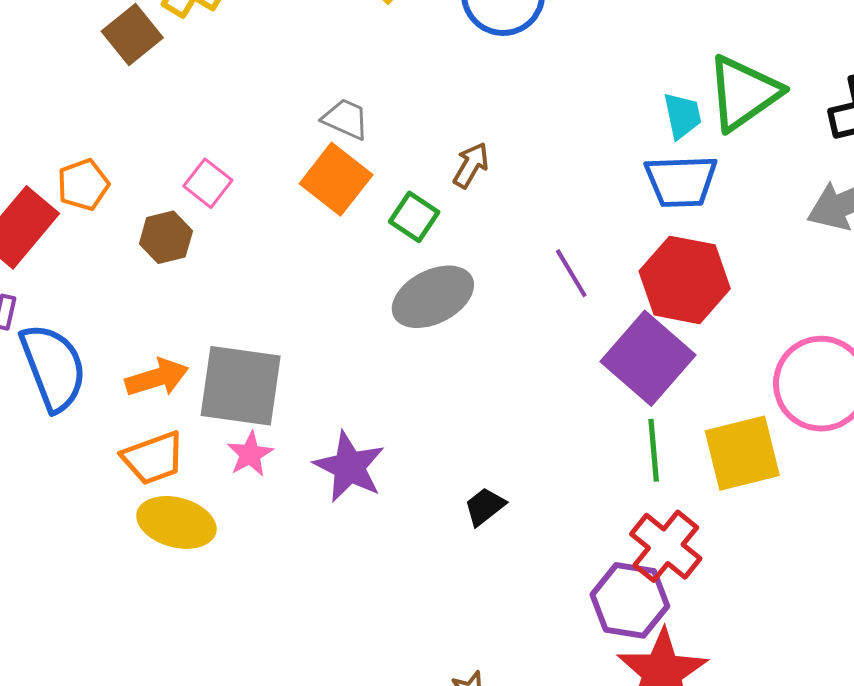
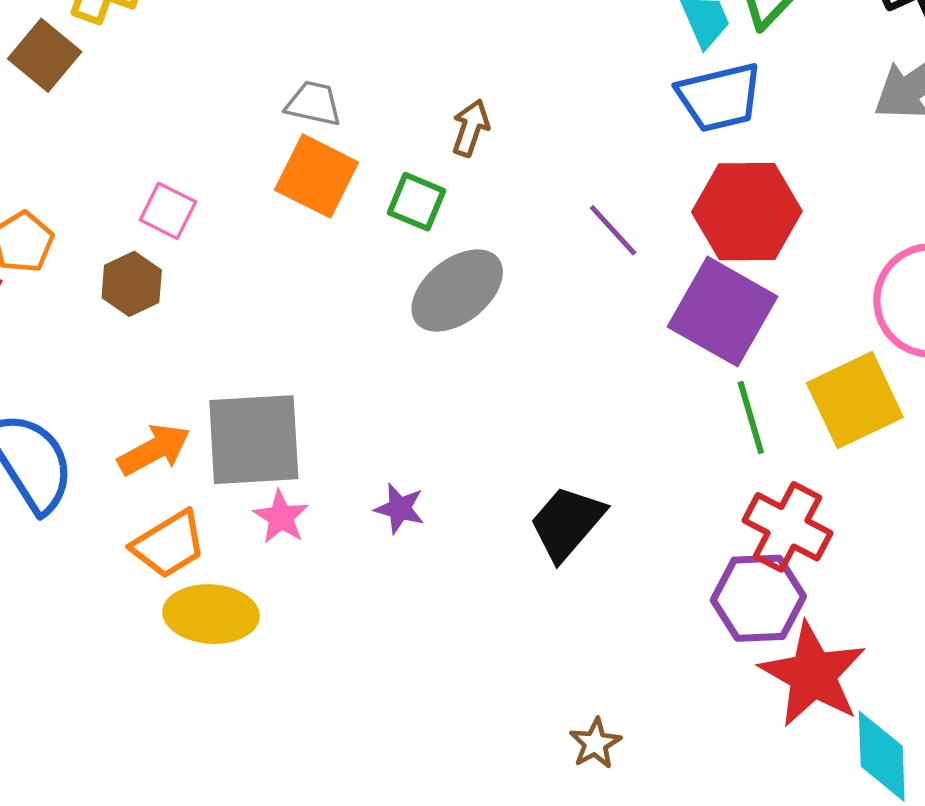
purple star: (349, 467) -> (400, 509), size x0.6
black trapezoid: (485, 506) -> (567, 523), size x1.6

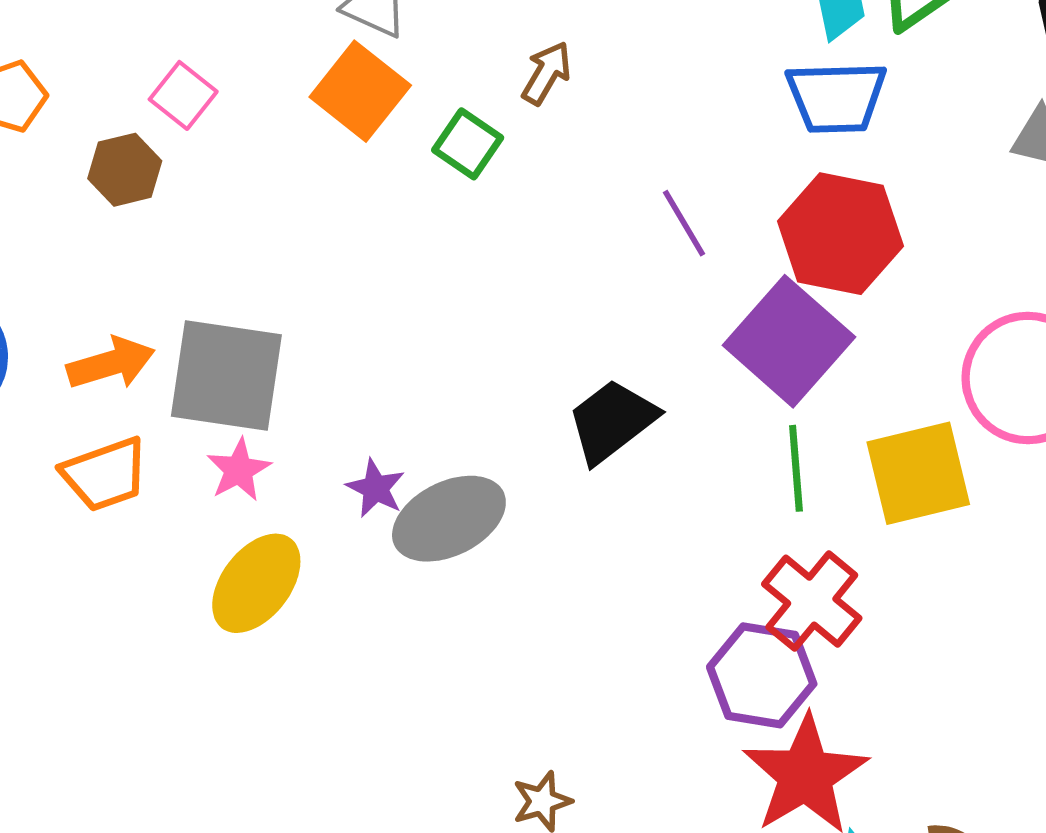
gray ellipse: (457, 290) -> (449, 519), moved
black trapezoid: (567, 523) -> (612, 421), moved
yellow ellipse: (211, 614) -> (256, 583), moved, turned -68

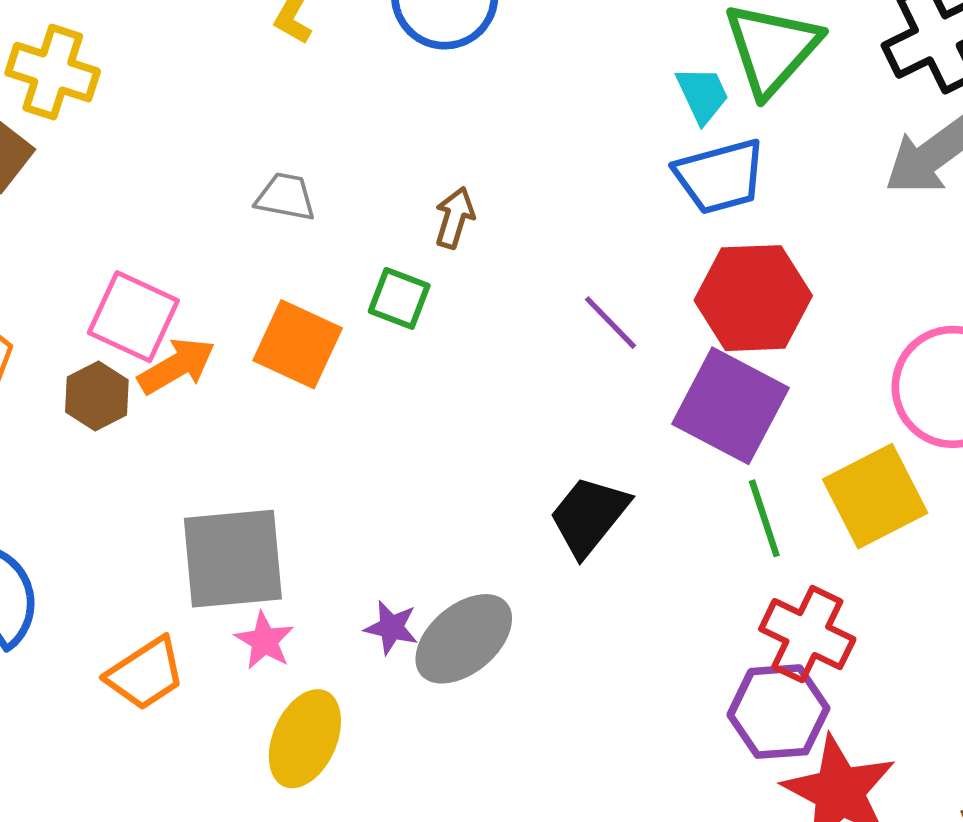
orange square: (360, 91) -> (298, 344), moved
pink square: (183, 95) -> (133, 317), size x1.5
orange arrow: (111, 363) -> (177, 366), moved

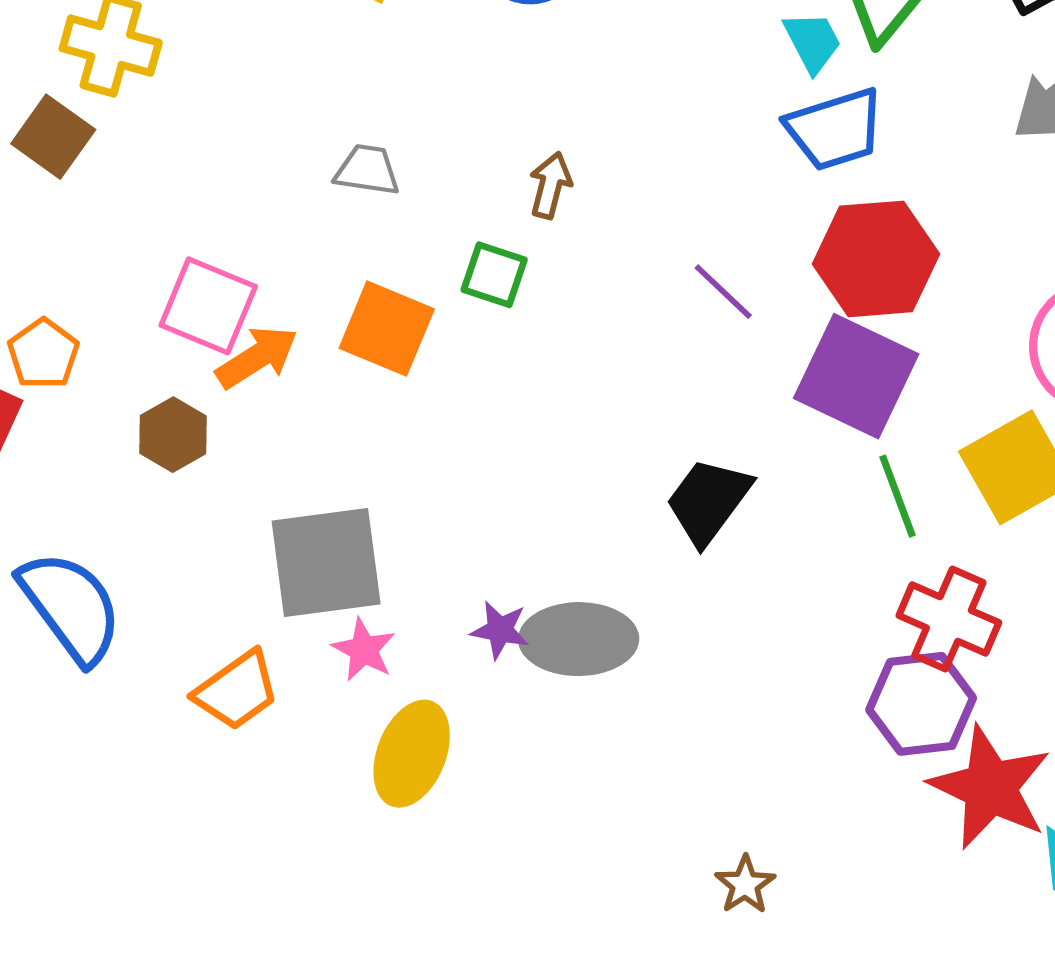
brown hexagon: (97, 396) -> (173, 435), moved
gray ellipse: (464, 639) -> (579, 639), turned 42

